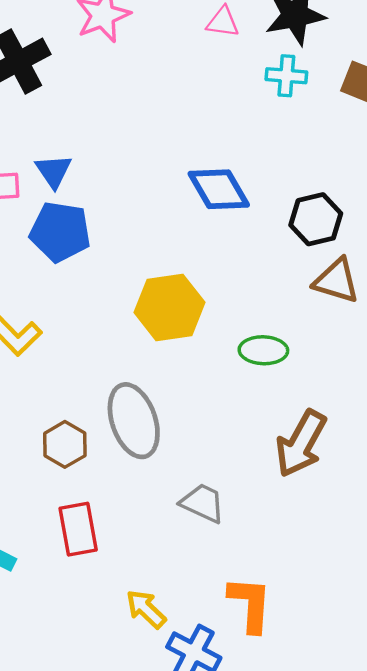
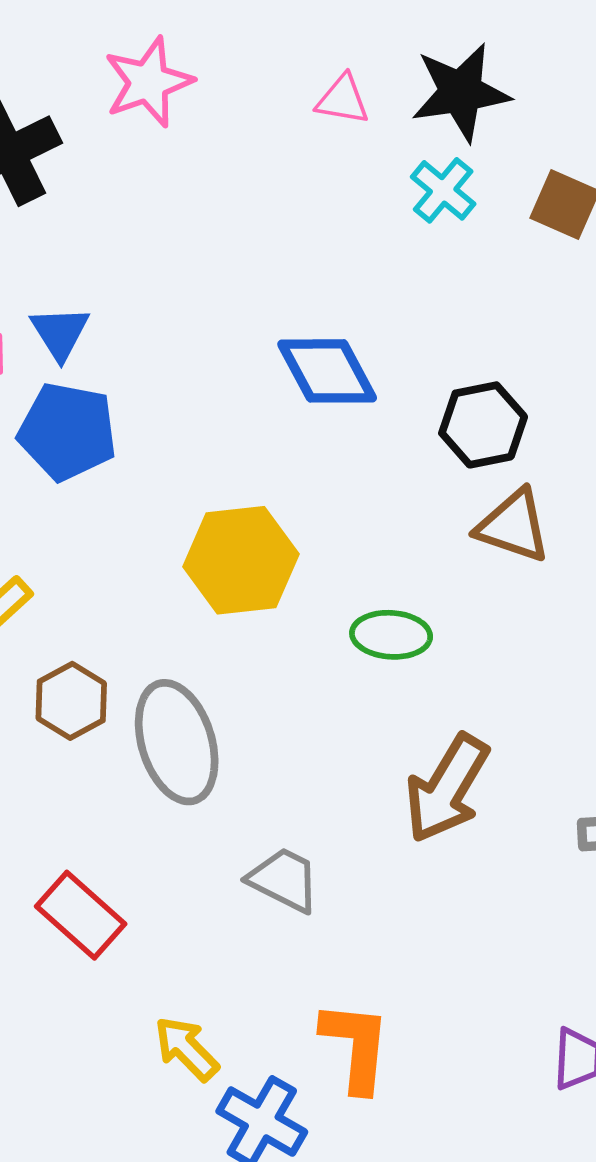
cyan cross: (286, 76) -> (443, 190), turned 33
brown hexagon: (65, 444) -> (71, 701), moved
red rectangle: (78, 529) -> (81, 915), turned -40

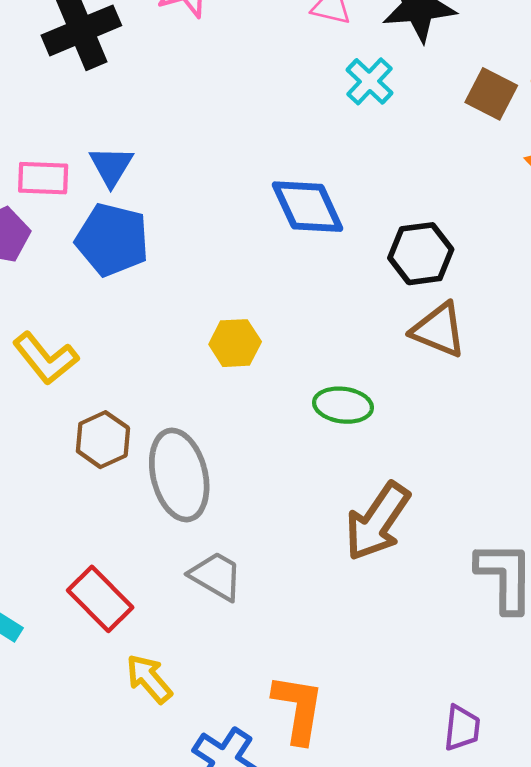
cyan cross: (443, 190) -> (370, 81), moved
yellow hexagon: (241, 560) -> (235, 343), size x0.6
gray trapezoid: (284, 880) -> (216, 576), moved
yellow arrow: (186, 1049) -> (149, 679), moved

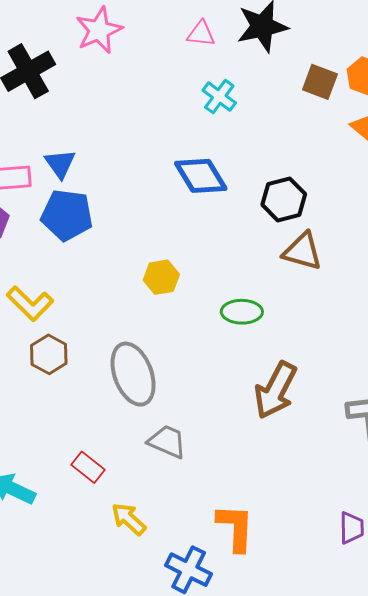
cyan cross: (370, 81) -> (219, 97), moved
brown hexagon: (103, 440) -> (49, 354), moved
red rectangle: (100, 599) -> (88, 467), size x0.7

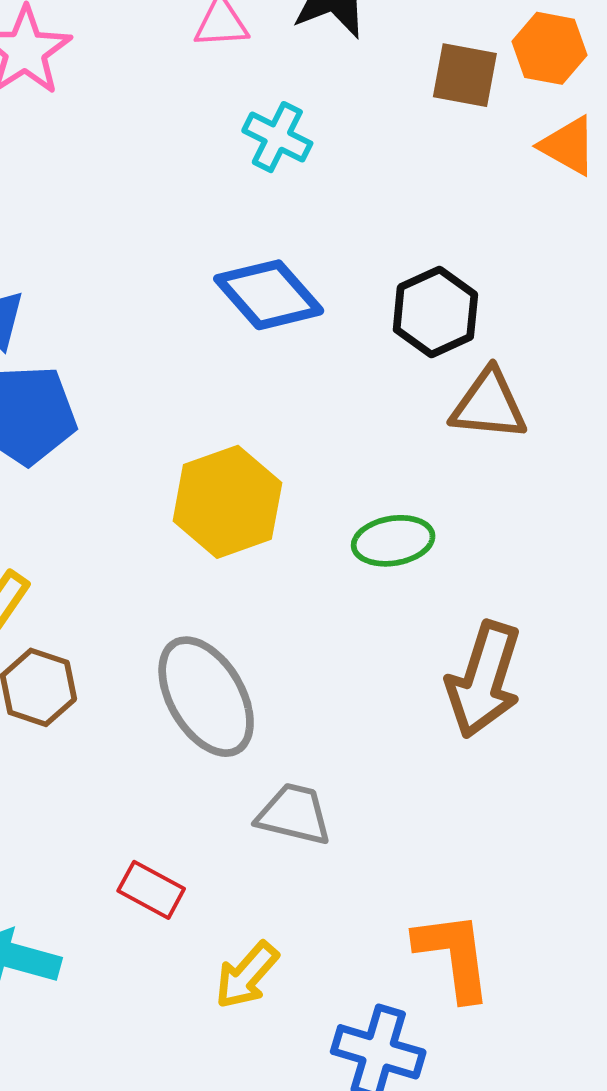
yellow hexagon: (161, 277) -> (227, 502), size x1.6
yellow arrow: (129, 519) -> (247, 975), turned -81

